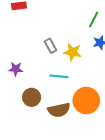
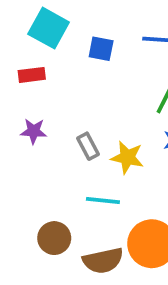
purple star: (16, 69) -> (34, 131), moved

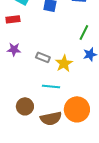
gray rectangle: (88, 146) -> (43, 57), turned -40
yellow star: (127, 157) -> (64, 63), turned 30

